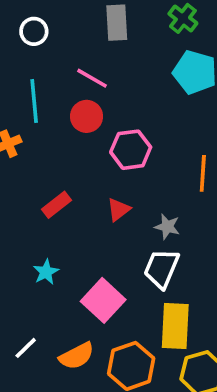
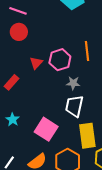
pink hexagon: (131, 150) -> (60, 60), moved
red triangle: (119, 210) -> (36, 63), moved

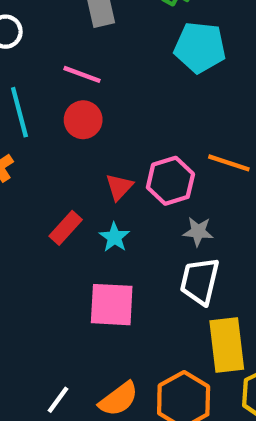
orange line: (87, 51) -> (229, 163), turned -66
cyan star: (13, 120) -> (114, 237), moved
pink square: (46, 129) -> (112, 305), moved, turned -30

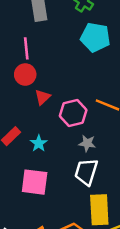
pink line: (82, 74) -> (26, 48), turned 60
red triangle: (119, 187) -> (43, 97), moved

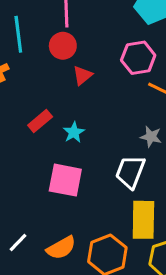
pink hexagon: (73, 113) -> (138, 58), moved
gray star: (87, 143) -> (151, 137), moved

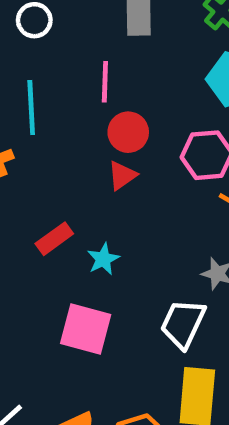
red circle: (63, 46) -> (128, 132), moved

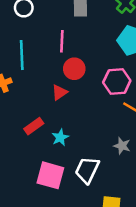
red triangle: (122, 175) -> (60, 92), moved
white trapezoid: (183, 324) -> (87, 170), moved

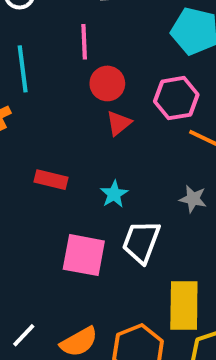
red triangle: (60, 92) -> (119, 123), moved
red rectangle: (34, 126) -> (51, 180), turned 54
cyan star: (60, 137) -> (114, 194), moved

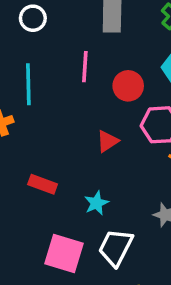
red circle: (107, 83) -> (128, 86), moved

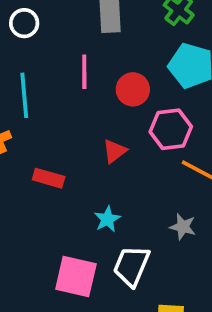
red rectangle: (43, 184) -> (49, 178), moved

